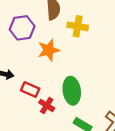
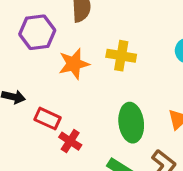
yellow cross: (78, 26) -> (121, 56), moved
green ellipse: (72, 91) -> (131, 123), moved

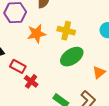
green ellipse: (131, 123) -> (72, 57), moved, turned 60

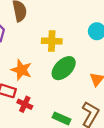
orange star: (37, 34) -> (21, 70), moved, turned -30

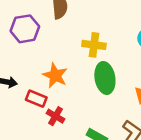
green ellipse: (64, 68) -> (105, 78), turned -60

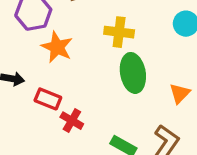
orange star: (55, 75) -> (57, 47), moved

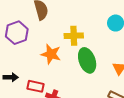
orange star: (57, 47) -> (51, 54), moved

